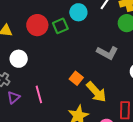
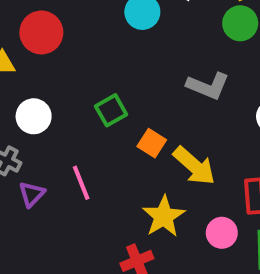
red circle: (37, 25) -> (41, 32), moved
green square: (60, 26) -> (111, 110), moved

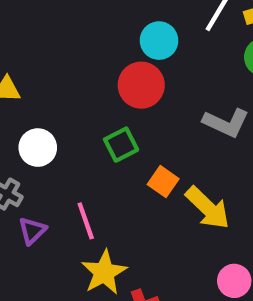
red circle: (41, 32) -> (141, 85), moved
yellow star: (164, 216) -> (104, 272), moved

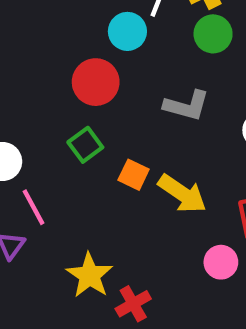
cyan circle: (159, 41) -> (127, 31), moved
pink line: (86, 221) -> (33, 207), moved

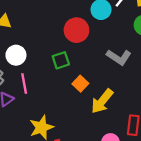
yellow arrow: (182, 194) -> (102, 101), turned 76

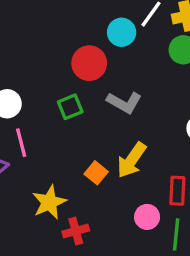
gray L-shape: (119, 57) -> (124, 102), moved
orange square: (80, 84) -> (96, 173), moved

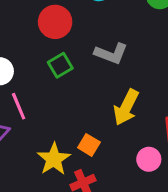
red circle: (89, 63) -> (55, 22), moved
orange square: (96, 173) -> (89, 145), moved

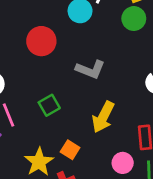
green square: (60, 65) -> (49, 105), moved

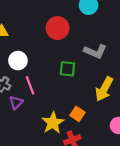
green square: (49, 105) -> (67, 69), moved, turned 35

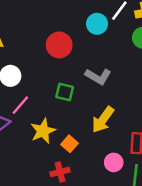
pink line: (30, 85) -> (20, 105), turned 54
yellow star: (53, 123) -> (43, 131), moved

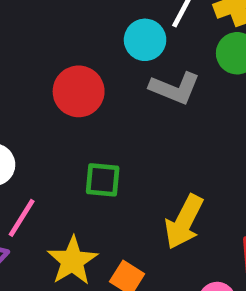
gray L-shape: (98, 76) -> (175, 88), moved

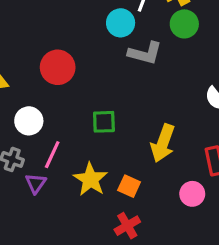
red circle: (79, 91) -> (58, 67), moved

